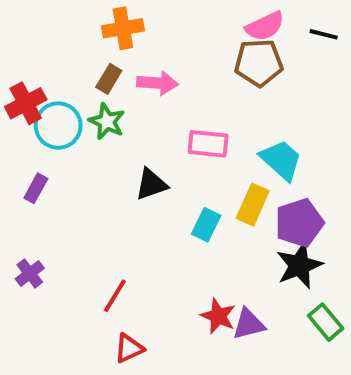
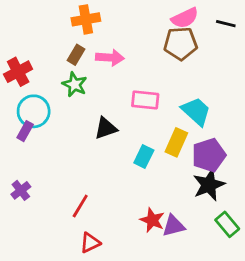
cyan circle: (58, 126) -> (34, 111), moved

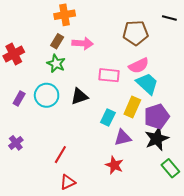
pink semicircle: (185, 18) -> (139, 66), moved
cyan circle: (34, 111) -> (47, 95), moved
purple triangle: (173, 226) -> (123, 138), moved

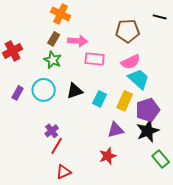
orange cross: (65, 15) -> (61, 14), turned 36
pink rectangle: (109, 75) -> (95, 59), moved
cyan rectangle: (108, 117) -> (100, 99), moved
purple cross: (16, 143) -> (52, 131), moved
red star: (114, 165) -> (108, 156), turned 30

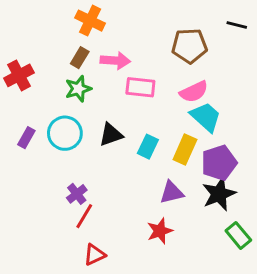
green star: (53, 60) -> (78, 89), turned 30

